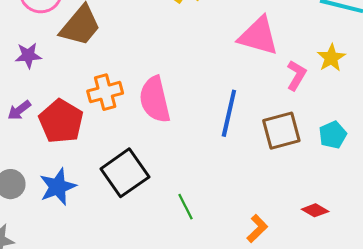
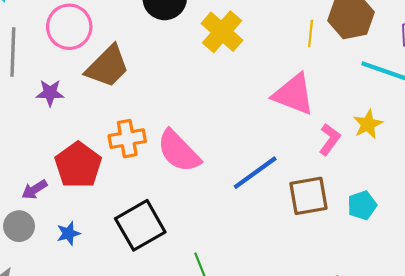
pink semicircle: (155, 100) -> (179, 151), turned -36
purple arrow: (19, 110) -> (34, 190), moved
blue line: (229, 113) -> (255, 173), turned 36
blue star: (58, 187) -> (68, 233), size x0.6

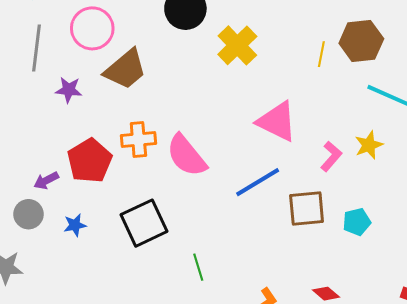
pink triangle: (294, 94) -> (277, 121), moved

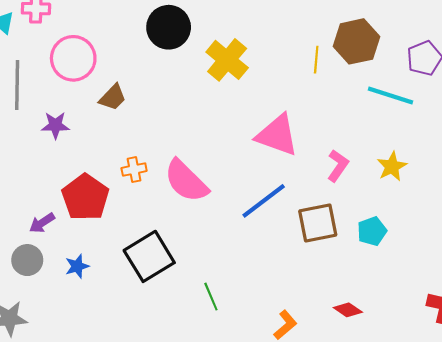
brown trapezoid: (125, 69) -> (113, 97), size x0.6
orange cross: (138, 139) -> (134, 170), size x0.7
yellow star: (369, 145) -> (392, 166), moved

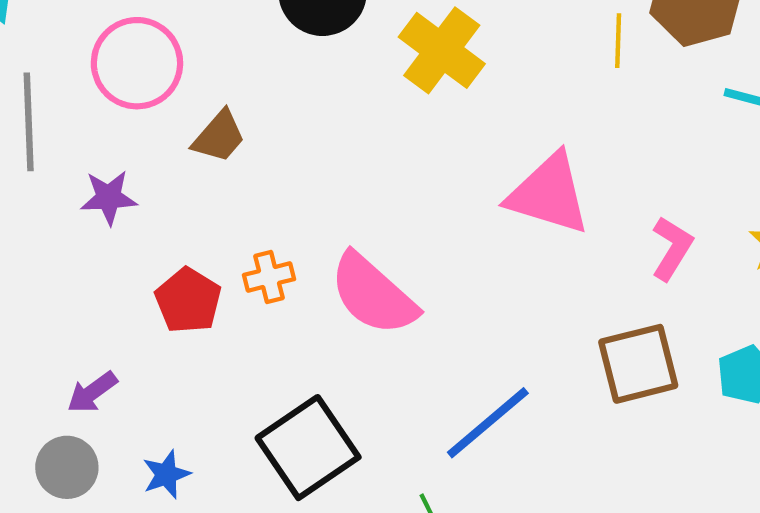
red pentagon: (85, 197) -> (188, 300), moved, size x0.7
blue line: (264, 201) -> (488, 423), moved

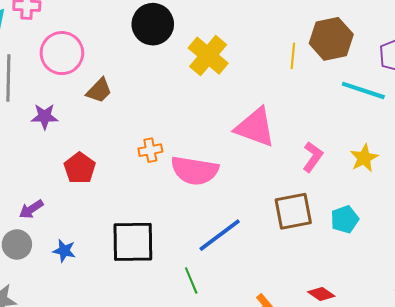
orange cross: (269, 277) -> (150, 150), moved
pink semicircle: (373, 294) -> (195, 171), moved, turned -36
black square: (308, 448) -> (133, 242), turned 30
blue star: (166, 474) -> (64, 251), turned 30

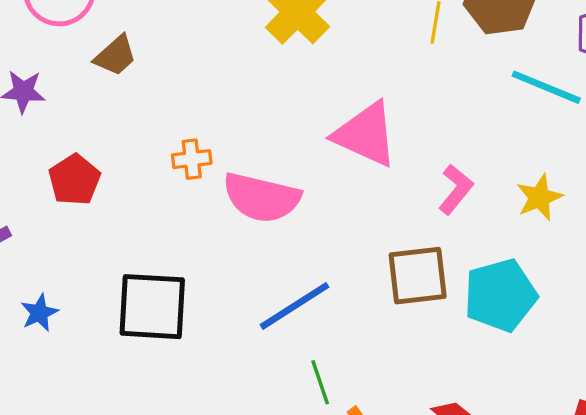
cyan pentagon: (345, 219) -> (500, 295), size x1.6
blue star: (64, 251) -> (39, 313), turned 30
green line: (191, 280) -> (320, 382), moved

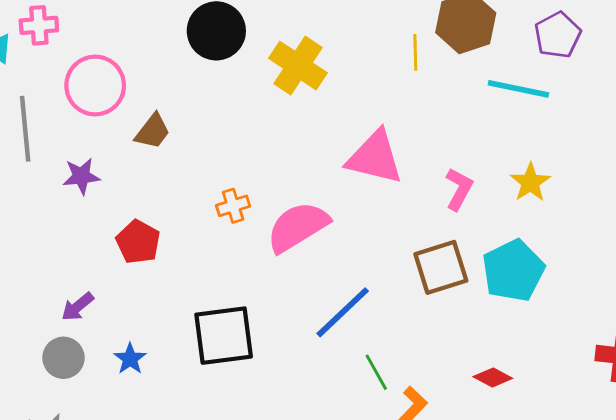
pink semicircle: (262, 198) -> (298, 227), turned 146

